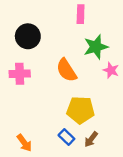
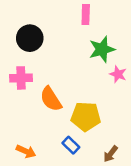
orange semicircle: (66, 70) -> (51, 99), moved
brown arrow: (91, 139) -> (111, 154), moved
orange arrow: (24, 143) -> (26, 151), turned -30

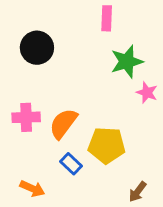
pink cross: (21, 78) -> (26, 117), moved
orange semicircle: (51, 99) -> (63, 124), turned 70
blue rectangle: (71, 145) -> (71, 164), moved

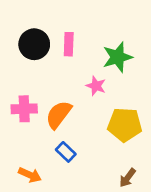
pink rectangle: (107, 18) -> (69, 44), moved
pink star: (147, 93) -> (96, 86), moved
yellow pentagon: (107, 145) -> (125, 125), moved

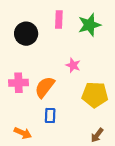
pink rectangle: (69, 44) -> (59, 19), moved
green star: (117, 57) -> (89, 25), moved
blue rectangle: (66, 152) -> (50, 116), turned 48

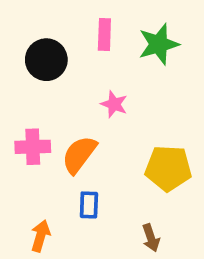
pink star: (73, 65) -> (114, 104), moved
orange arrow: (23, 133) -> (40, 236), turned -98
brown arrow: (97, 135) -> (151, 238), moved, turned -56

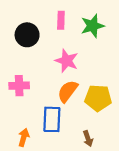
pink star: (114, 104) -> (67, 61), size x1.5
orange semicircle: (79, 155) -> (68, 91), moved
blue rectangle: (89, 205) -> (52, 119), size x1.6

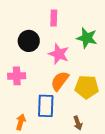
green star: (92, 26) -> (87, 38), moved, turned 30
black circle: (27, 35) -> (29, 41), moved

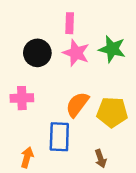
pink star: (59, 54) -> (76, 53), moved

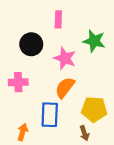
pink star: (76, 53) -> (65, 58), moved
yellow pentagon: (112, 112) -> (94, 109), moved

